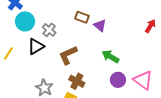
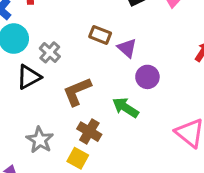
green arrow: (110, 56) -> (125, 107), moved
purple circle: (118, 80) -> (147, 77), moved

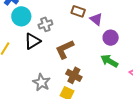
gray cross: (50, 52) -> (45, 24), turned 32
green arrow: (125, 107) -> (109, 61), moved

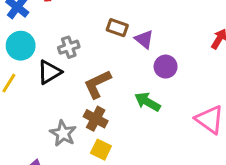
cyan circle: (21, 16) -> (21, 46), moved
green arrow: (109, 61) -> (147, 102), moved
brown cross: (74, 75) -> (96, 119), moved

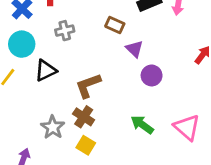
brown rectangle: (117, 28) -> (115, 25), moved
gray cross: (69, 47) -> (65, 31), moved
green arrow: (147, 102) -> (142, 125), moved

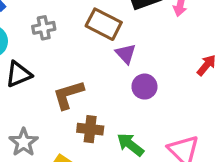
brown rectangle: (115, 25) -> (104, 24), size x1.5
brown cross: (84, 117) -> (90, 129), moved, turned -30

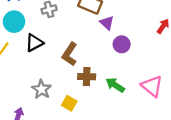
brown L-shape: (68, 95) -> (70, 54), turned -35

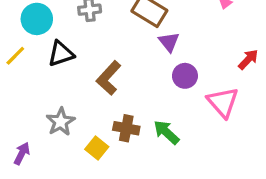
brown cross: (87, 77) -> (126, 128), moved
pink triangle: (152, 86) -> (223, 102), moved

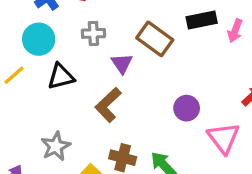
purple triangle: (169, 42) -> (122, 63), moved

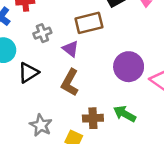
brown rectangle: (155, 39) -> (89, 23), turned -32
purple circle: (187, 108) -> (129, 67), size x1.5

